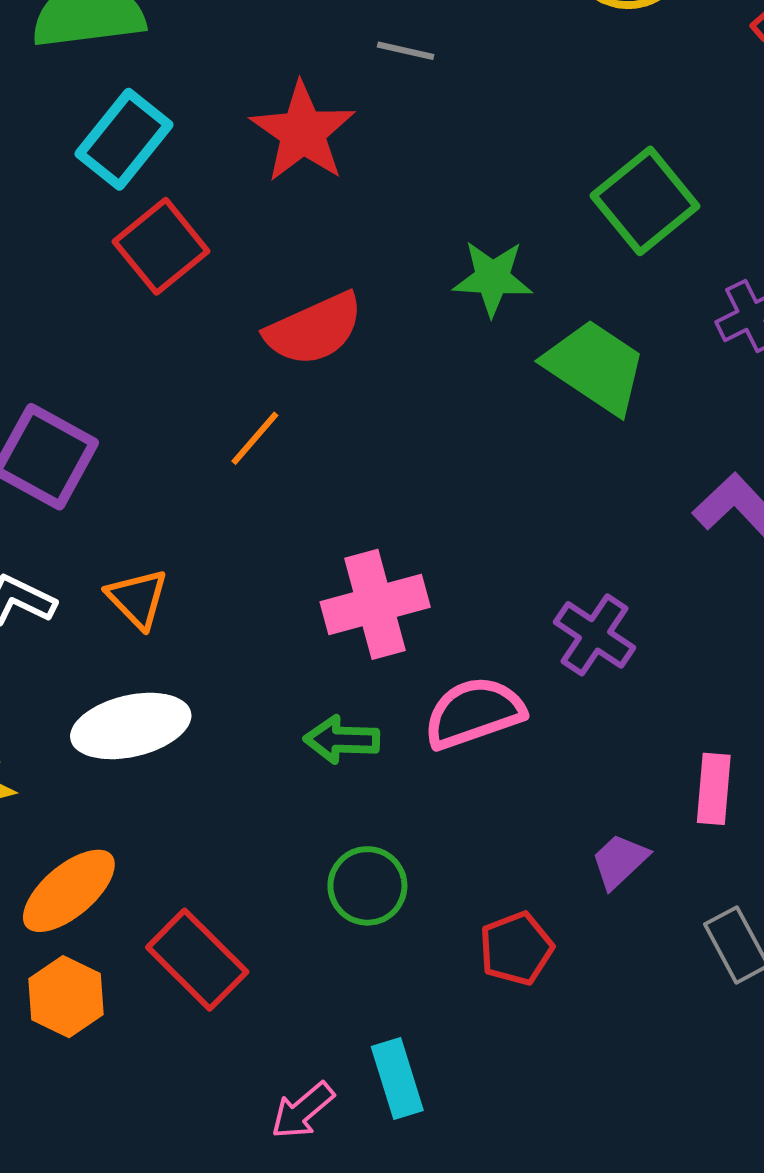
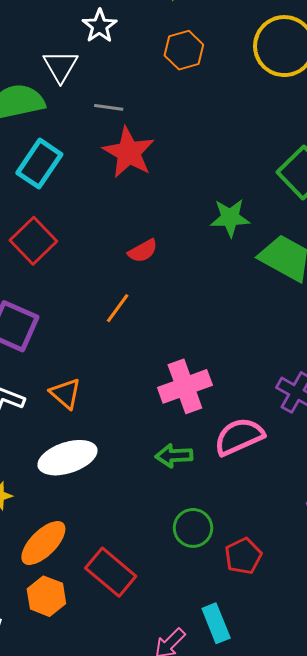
gray line: (406, 51) -> (109, 107), moved
red square: (161, 246) -> (33, 241), moved
red semicircle: (314, 329) -> (143, 251), size x0.6
red pentagon: (516, 948) -> (243, 556), moved

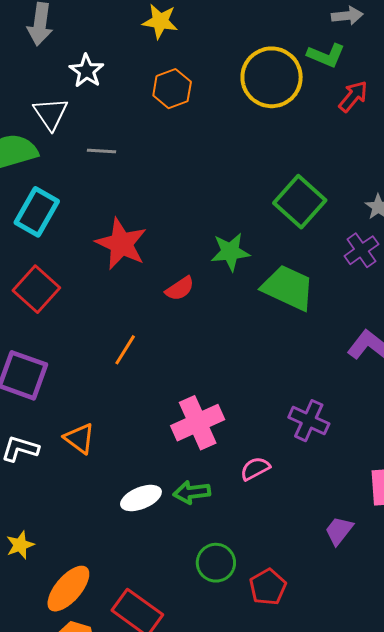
red star: (129, 152) -> (121, 244), moved
red semicircle: (143, 251) -> (180, 289), moved
pink semicircle: (239, 437) -> (255, 469), size x0.6
white ellipse: (67, 458) -> (141, 498), moved, size x0.7

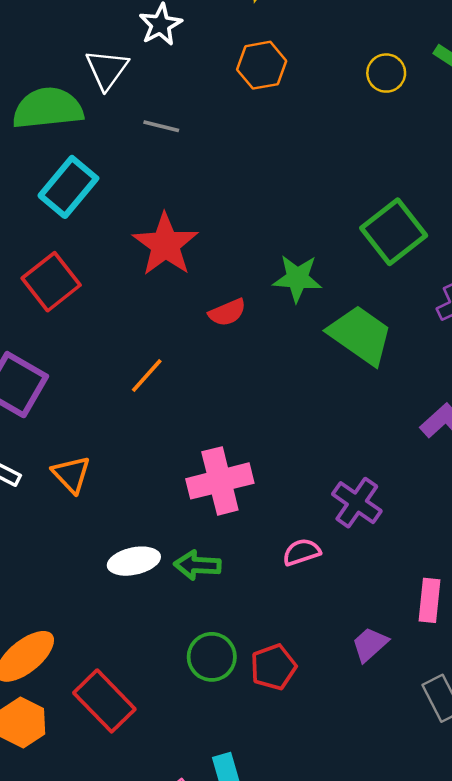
yellow circle: (272, 77) -> (386, 73), size x0.5
pink semicircle: (255, 469) -> (302, 552), moved
red pentagon: (268, 587) -> (273, 667), moved

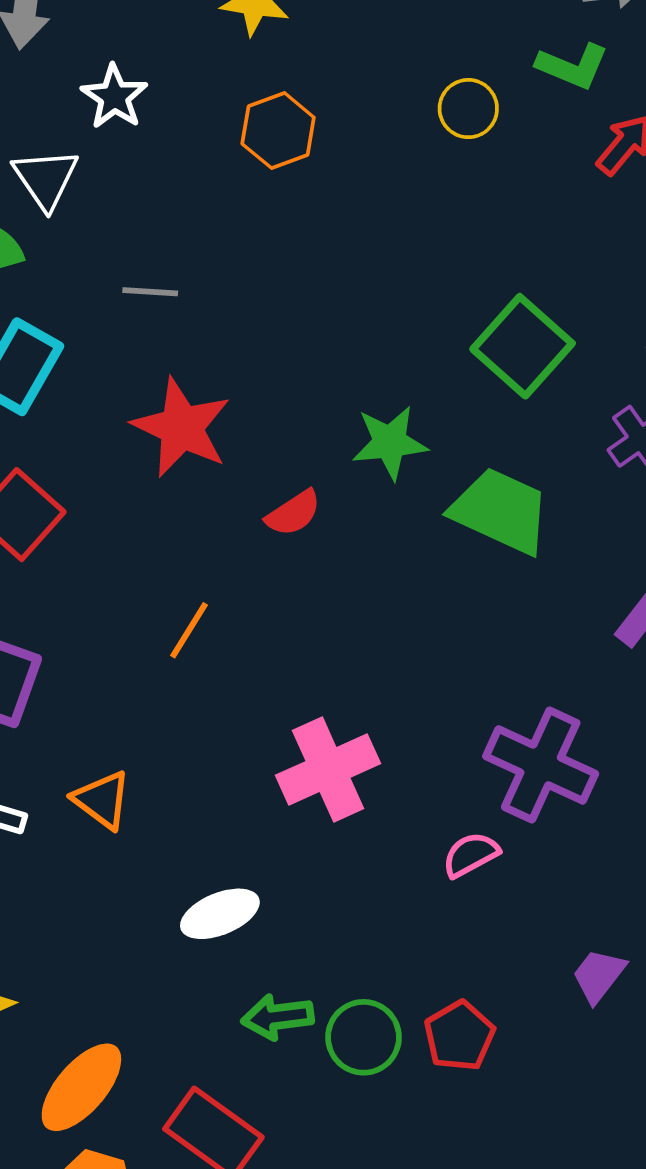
gray line: (161, 126) -> (150, 292), moved
purple cross: (357, 503) -> (541, 765), size x1.4
green arrow: (197, 565) -> (278, 1017), moved

